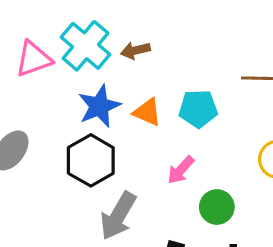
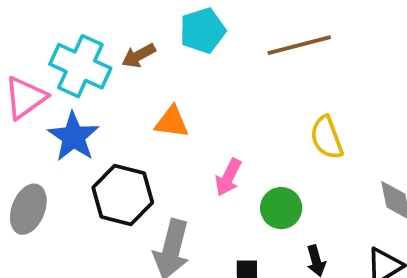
blue star: (99, 106) -> (74, 137), moved
cyan pentagon: (198, 109) -> (202, 31), moved

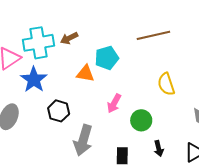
cyan pentagon: (202, 31) -> (107, 58), moved
cyan cross: (80, 66) -> (38, 43), turned -36
black hexagon: (123, 195) -> (59, 111), size x0.7

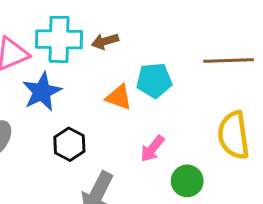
yellow semicircle: (166, 84) -> (234, 135), size x1.4

